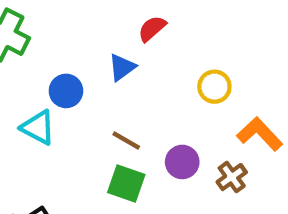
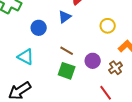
cyan triangle: (38, 128) -> (26, 57), moved

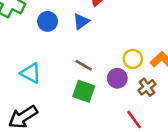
yellow circle: (108, 26) -> (133, 59), moved
blue circle: (39, 28) -> (48, 21), moved

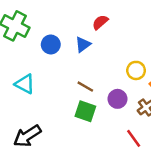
yellow circle: (133, 59) -> (136, 70), moved
cyan triangle: (31, 73) -> (25, 84), moved

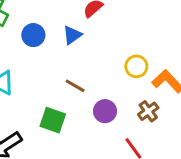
purple circle: (117, 99) -> (105, 111), moved
green square: (85, 111) -> (53, 120), moved

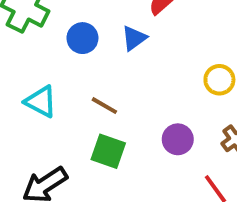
brown line: (75, 86) -> (104, 106), moved

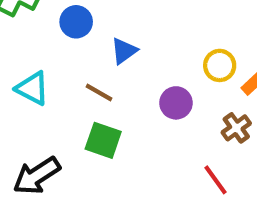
blue triangle: (134, 38) -> (124, 51), moved
purple circle: (178, 139) -> (176, 103), moved

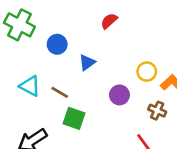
brown line: (99, 93) -> (60, 92), moved
brown cross: (236, 128) -> (157, 111), turned -30

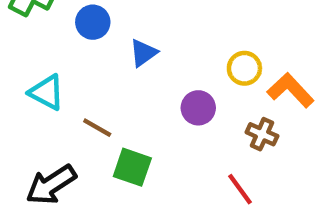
brown line: (60, 92) -> (97, 128), moved
green square: (74, 118) -> (132, 167), moved

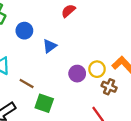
yellow circle: (244, 68) -> (97, 69), moved

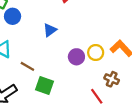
blue circle: (24, 31) -> (13, 16), moved
brown cross: (109, 87) -> (112, 79), moved

